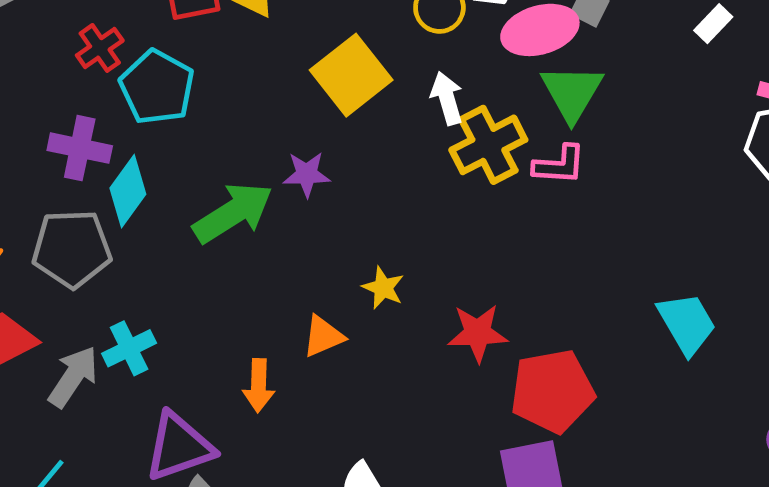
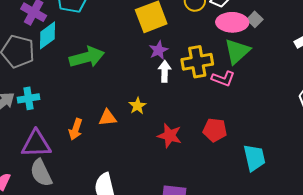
white arrow: (447, 98) -> (165, 71), moved
purple star: (307, 174) -> (159, 50), moved, turned 30
red pentagon: (552, 391) -> (215, 130), moved, size x0.7

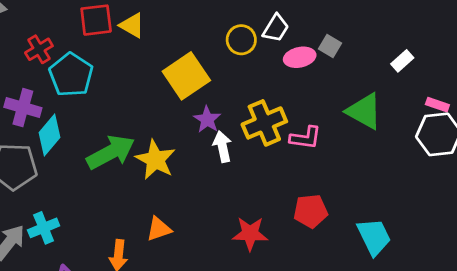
pink ellipse: (232, 22) -> (300, 57), size x0.7
green triangle: (237, 51) -> (364, 111), moved, turned -36
yellow star: (137, 106) -> (155, 160), moved, size x1.6

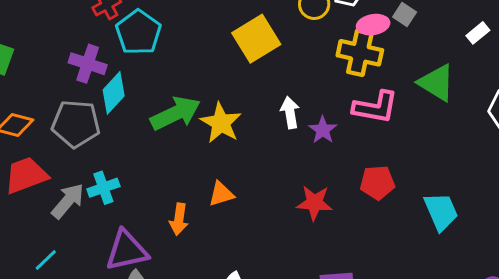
purple star: (207, 119) -> (323, 130), moved
yellow cross: (264, 123) -> (360, 53), moved, turned 33
pink L-shape: (305, 138) -> (375, 107), size x1.4

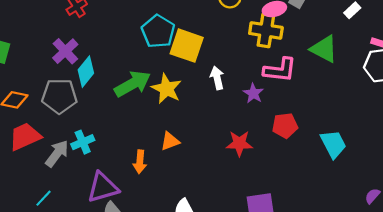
cyan pentagon: (138, 32) -> (158, 31), moved
yellow square: (256, 39) -> (187, 46), moved, turned -36
purple cross: (88, 64) -> (65, 51), turned 32
purple star: (323, 130) -> (253, 93), moved

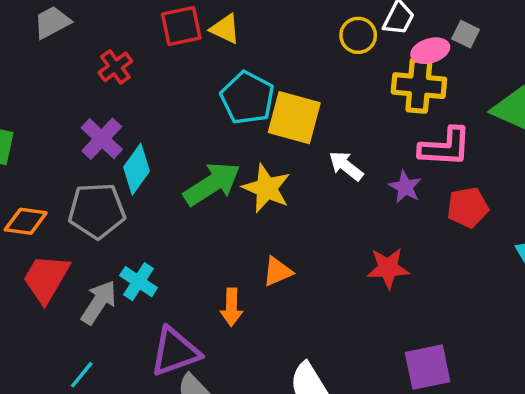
white arrow: (217, 78) -> (346, 166), turned -35
red pentagon: (285, 126) -> (468, 207), moved
red trapezoid: (25, 136) -> (46, 278), turned -32
cyan cross: (83, 142) -> (139, 282), turned -30

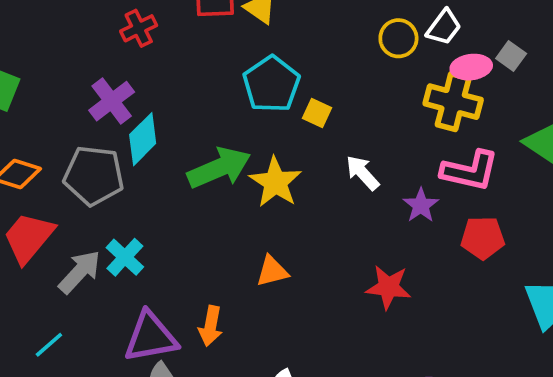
yellow square: (294, 118) -> (317, 113), size x0.5
orange arrow: (232, 307) -> (211, 326), moved

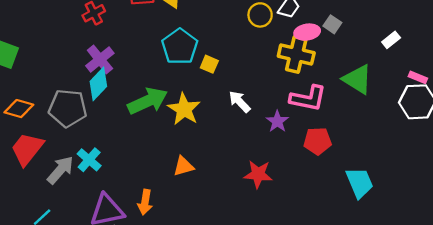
purple cross: (112, 101) -> (100, 59), moved

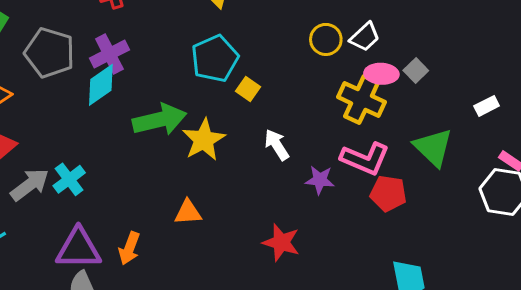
gray pentagon: (68, 108) -> (50, 53), moved
purple star: (277, 121) -> (320, 180), turned 30
red pentagon: (318, 141) -> (388, 193), moved

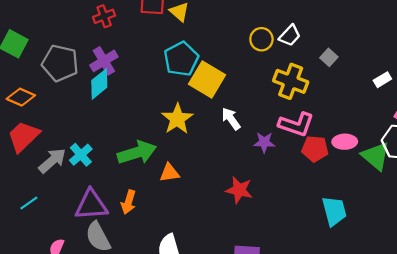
pink ellipse: (381, 74) -> (345, 142), moved
yellow square: (248, 89) -> (207, 79), size x2.0
green arrow: (159, 120) -> (137, 153), moved
green triangle: (433, 147) -> (376, 156), moved

